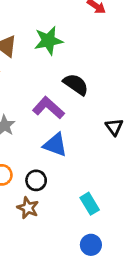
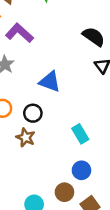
black semicircle: (76, 84) -> (94, 37), moved
purple L-shape: (48, 108) -> (19, 33), moved

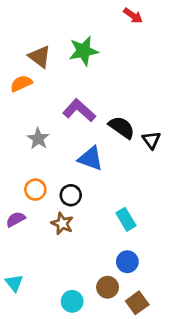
purple L-shape: (19, 33) -> (79, 110), moved
black semicircle: (94, 37) -> (122, 127), moved

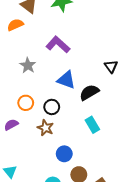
black semicircle: (122, 127) -> (89, 92), moved, turned -66
blue circle: (127, 262) -> (64, 154), moved

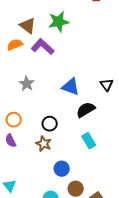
purple L-shape: (58, 45) -> (43, 47), moved
blue triangle: (66, 80) -> (71, 87), moved
orange circle: (26, 103) -> (14, 120), moved
purple semicircle: (11, 125) -> (11, 141), turned -88

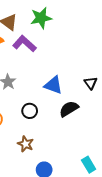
black circle: (50, 124) -> (30, 111), moved
cyan rectangle: (89, 141) -> (89, 165), moved

